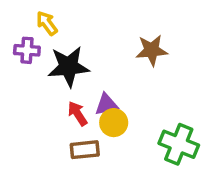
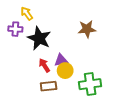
black star: (69, 67) -> (39, 38), turned 30
green cross: (179, 144) -> (90, 84), moved, turned -30

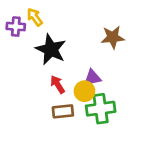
purple cross: (15, 29) -> (16, 27), moved
purple triangle: (61, 60) -> (93, 78), moved
green cross: (90, 84) -> (101, 109), moved

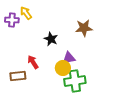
black star: (51, 49) -> (51, 39), moved, size x0.6
red arrow: (58, 84) -> (33, 62), moved
brown rectangle: (63, 111) -> (18, 76), moved

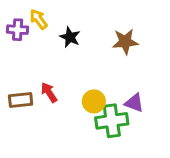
black star: (51, 39) -> (70, 37), moved
purple triangle: (69, 58) -> (134, 103), moved, turned 32
brown rectangle: (18, 76) -> (21, 100), moved

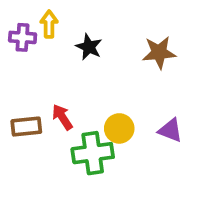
yellow arrow: (39, 19) -> (49, 24), turned 36
green cross: (112, 121) -> (93, 153), moved

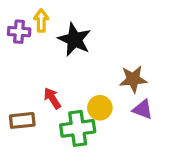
black star: (89, 47) -> (75, 40), size x1.5
brown star: (159, 53) -> (133, 79), moved
brown rectangle: (26, 127) -> (22, 120), moved

